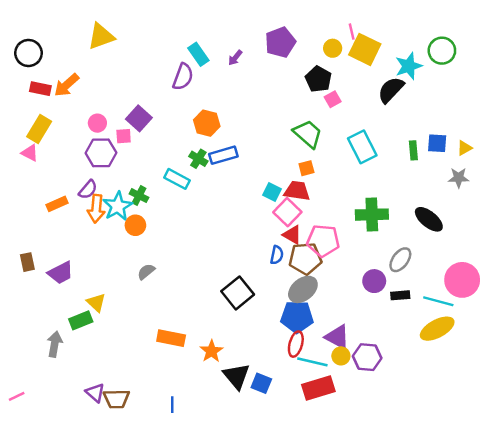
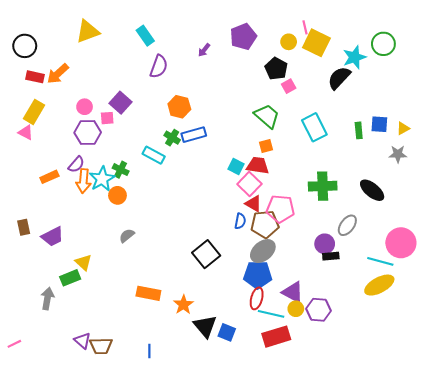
cyan rectangle: (198, 54) -> (145, 36), moved
black rectangle: (400, 295) -> (331, 256), moved

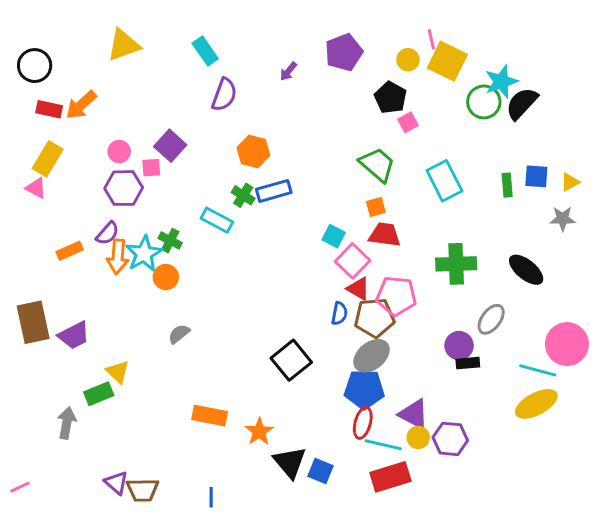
green circle: (383, 44) -> (484, 102), moved
black semicircle: (339, 78) -> (522, 103), moved
red trapezoid: (258, 165) -> (385, 235), moved
brown rectangle: (24, 227) -> (33, 322), size x1.8

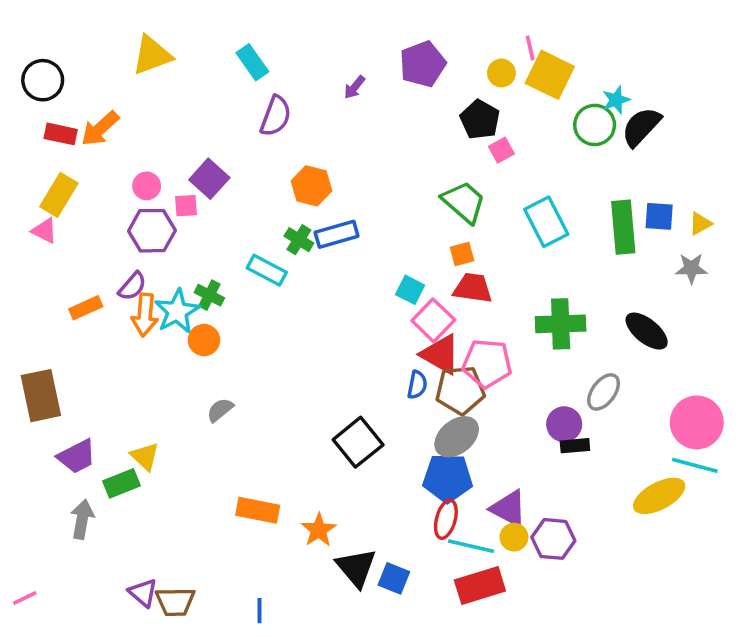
cyan star: (501, 82) -> (616, 100), size x0.7
green rectangle: (507, 185) -> (623, 227), size x1.8
red triangle: (358, 289) -> (440, 354), size x1.4
purple trapezoid: (74, 335) -> (77, 456), moved
cyan line: (538, 370) -> (695, 465), moved

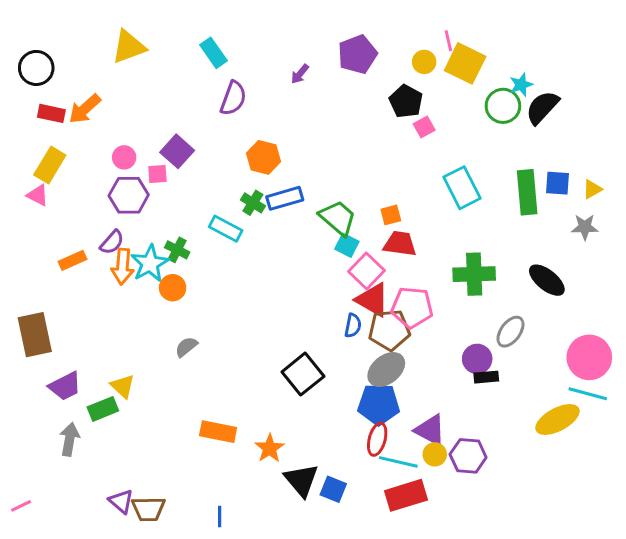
green trapezoid: (464, 202) -> (338, 218), moved

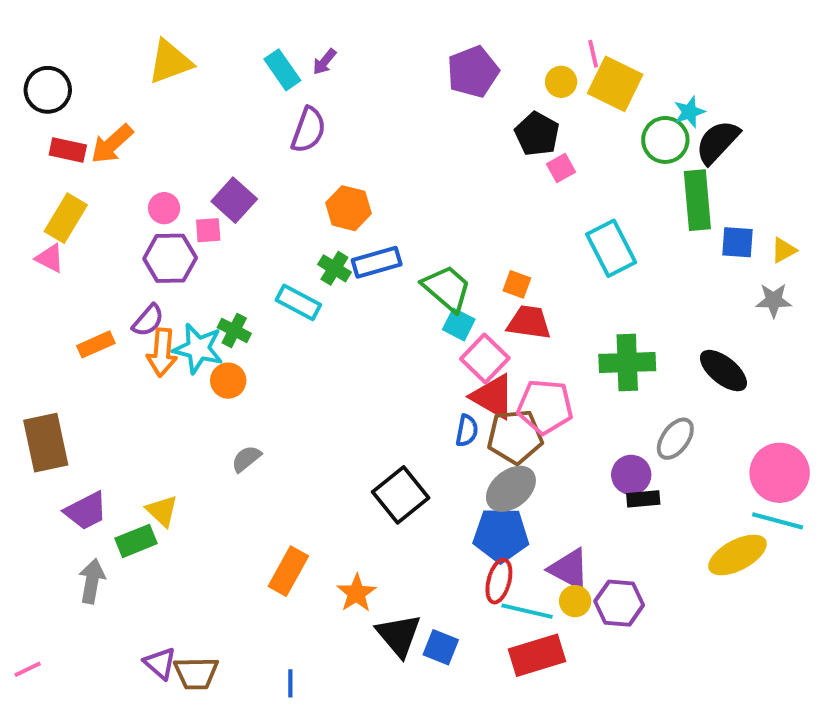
purple arrow: (300, 74) -> (324, 62), moved
green rectangle: (527, 192) -> (697, 200), moved
orange square: (391, 215) -> (517, 284), turned 35
cyan star: (150, 263) -> (198, 348), turned -30
orange rectangle: (218, 432) -> (288, 571), turned -72

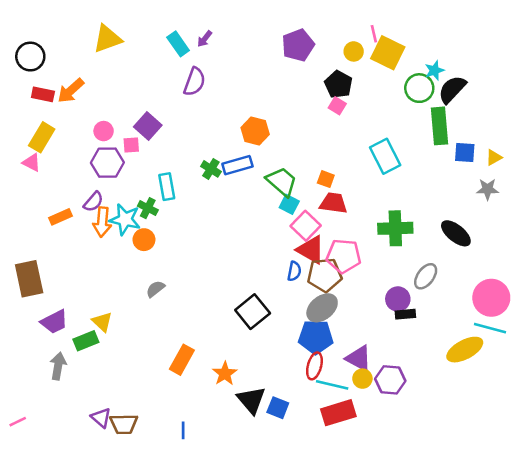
pink square: (561, 168) -> (337, 106), moved, turned -30
orange hexagon: (349, 208) -> (255, 131), moved
cyan rectangle: (298, 302) -> (167, 187), moved, turned 52

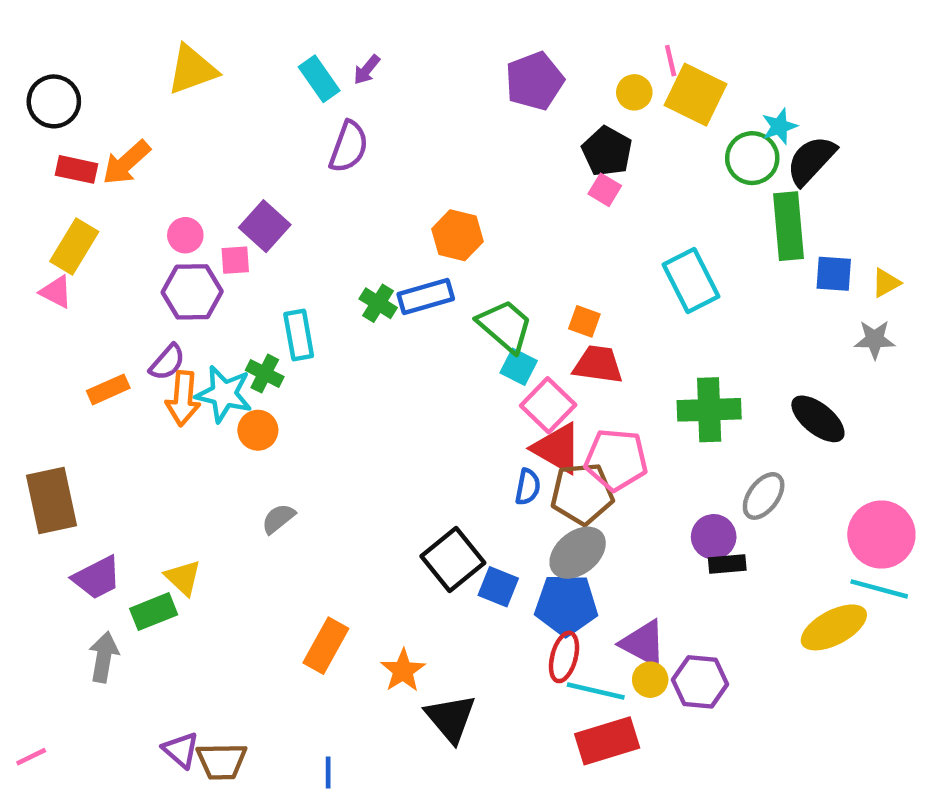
blue square: (278, 408) -> (498, 587), moved

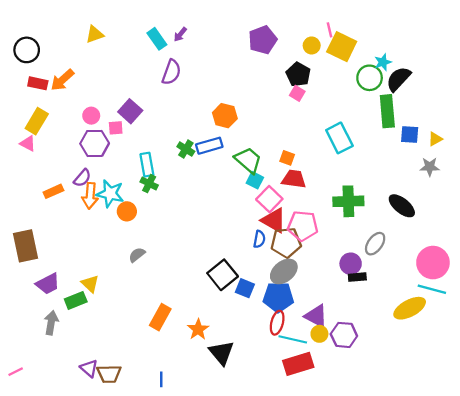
yellow triangle: (192, 70) -> (95, 34), size x0.7
green cross: (265, 374) -> (149, 184), moved

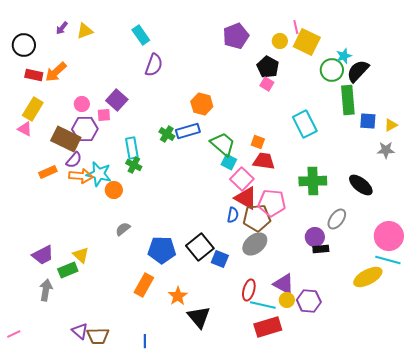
purple arrow: (180, 34) -> (62, 28), moved
orange arrow: (90, 196) -> (81, 176), turned -90
brown rectangle: (26, 246) -> (66, 139), moved, turned -52
blue pentagon: (278, 297) -> (162, 250), moved

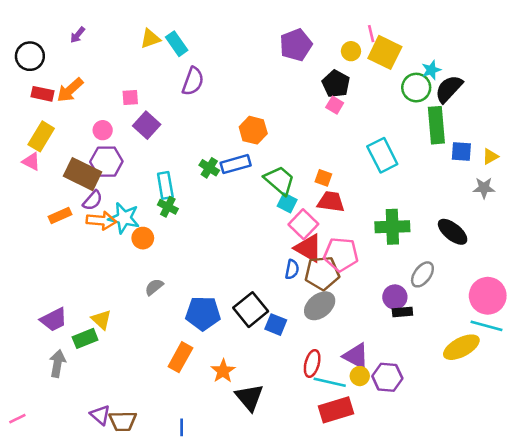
yellow triangle: (85, 31) -> (150, 39), moved
pink square: (104, 115) -> (130, 98), moved

